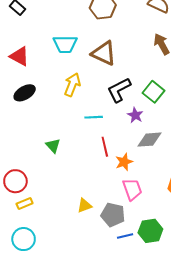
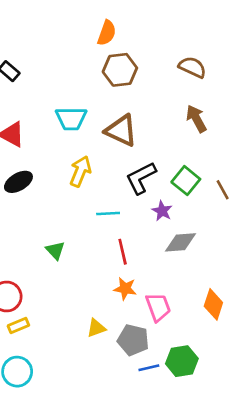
orange star: (124, 162) -> (125, 289), moved, turned 30

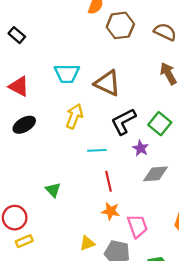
brown hexagon: (120, 70) -> (120, 25), moved
green triangle: (55, 250) -> (53, 190), moved

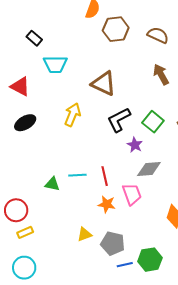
black rectangle: (17, 35) -> (34, 38), moved
cyan trapezoid: (67, 74) -> (55, 64), moved
cyan line: (97, 150) -> (77, 175), moved
green triangle: (53, 190) -> (52, 184), turned -35
pink trapezoid: (137, 226) -> (132, 194), moved

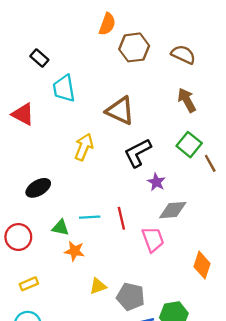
cyan trapezoid: (55, 64) -> (64, 88), turned 80
green square: (153, 122) -> (189, 145), moved
black ellipse: (25, 123) -> (38, 188), moved
orange star: (107, 204) -> (74, 251), moved
red circle: (16, 210) -> (18, 237), moved

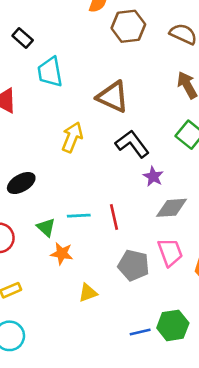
black L-shape: (138, 153) -> (132, 144), turned 80
green triangle: (60, 228) -> (46, 227), turned 30
pink trapezoid: (153, 239) -> (170, 252), moved
gray pentagon: (131, 297) -> (134, 265), moved

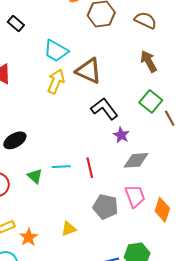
cyan trapezoid: (50, 72) -> (56, 51), moved, turned -50
yellow arrow: (72, 137) -> (56, 81), moved
orange star: (62, 254) -> (29, 237), moved, turned 30

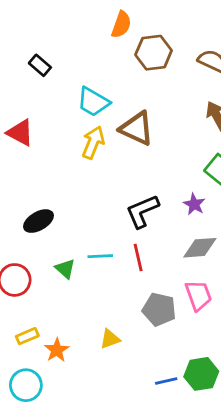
black L-shape: (104, 109) -> (142, 211), moved, turned -76
purple star: (121, 135) -> (194, 204), moved

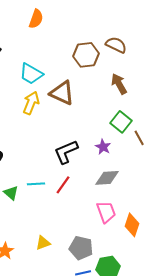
orange semicircle: (121, 25) -> (36, 19), moved
brown hexagon: (154, 53) -> (86, 55), moved
red line: (138, 258) -> (63, 185), turned 48
gray pentagon: (159, 309) -> (81, 248), moved

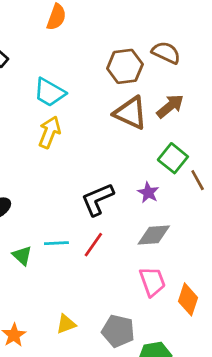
brown arrow: (119, 84) -> (170, 106), turned 80
brown triangle: (62, 93) -> (130, 113), moved

